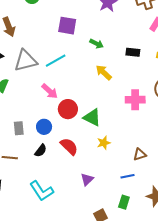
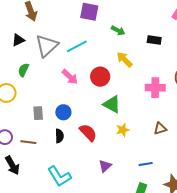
gray triangle: (25, 61) -> (47, 46), turned -30
red circle: (68, 109) -> (100, 77), moved
black semicircle: (41, 151) -> (59, 136), turned -40
brown triangle: (140, 154) -> (160, 129), moved

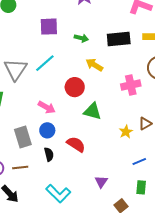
black rectangle: (154, 40) -> (119, 39), size x1.6
pink arrow: (70, 77) -> (47, 107), moved
gray rectangle: (38, 113) -> (23, 137), size x1.5
yellow star: (123, 130) -> (126, 132), moved
purple triangle: (105, 166) -> (101, 182), moved

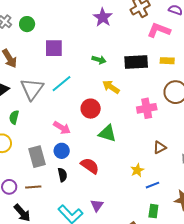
purple square: (49, 27) -> (54, 48), moved
yellow star: (126, 132) -> (137, 170), moved
purple triangle: (101, 182) -> (97, 205), moved

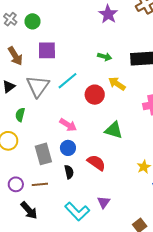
purple square: (54, 48) -> (47, 50), moved
red circle: (91, 109) -> (95, 95), moved

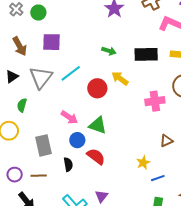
green triangle: (114, 130) -> (98, 125), moved
blue circle: (68, 148) -> (77, 140), moved

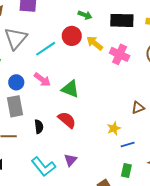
cyan line: (71, 73) -> (46, 49), moved
red circle: (97, 88) -> (72, 36), moved
pink cross: (155, 101) -> (120, 54), moved, turned 30
blue circle: (77, 140) -> (16, 82), moved

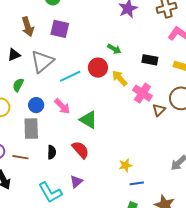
black rectangle: (122, 20) -> (150, 60), size x0.7
brown triangle: (138, 108) -> (159, 110), moved, turned -32
purple triangle: (70, 160) -> (76, 182), moved

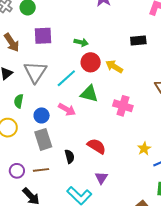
green arrow: (114, 49) -> (81, 42), moved
pink cross: (142, 93) -> (123, 106), moved
green triangle: (88, 120) -> (89, 94), moved

